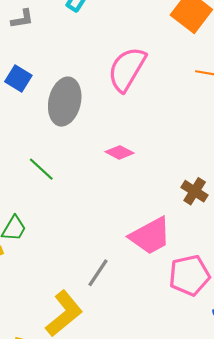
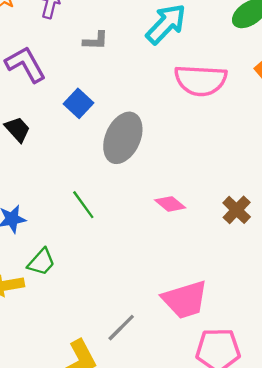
pink semicircle: (127, 69) -> (201, 80), moved, turned -129
brown cross: (195, 191) -> (237, 210), moved

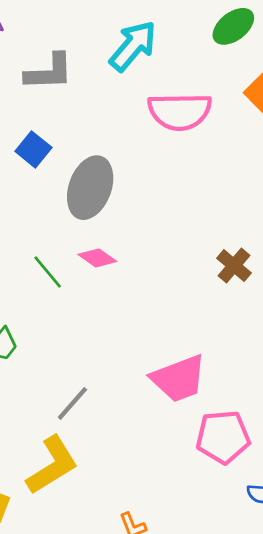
gray L-shape: (96, 41) -> (49, 72), size x1.6
pink diamond: (170, 204) -> (97, 258), moved
gray line: (121, 328) -> (72, 403), moved

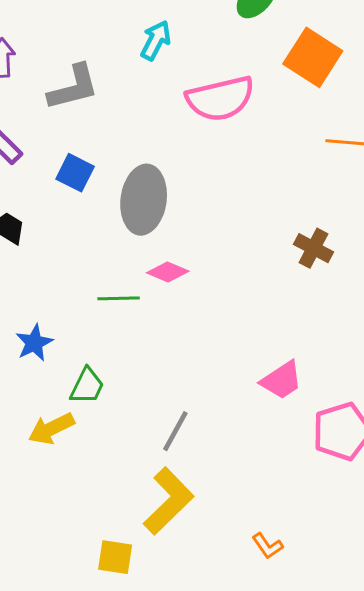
cyan arrow: (133, 46) -> (156, 40), size x0.7
green line: (48, 272) -> (119, 298), turned -39
pink trapezoid: (179, 379) -> (282, 380), size x0.7

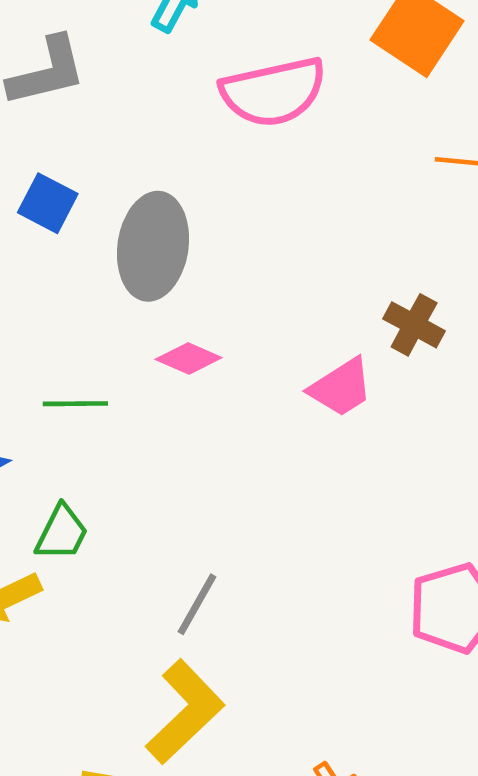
green line: (119, 298) -> (75, 404), moved
pink trapezoid: (282, 380) -> (341, 387), moved

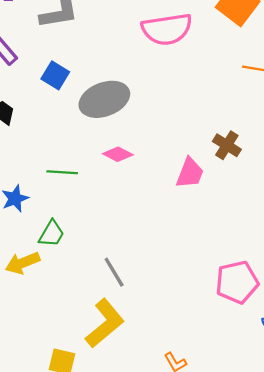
gray ellipse: (153, 246) -> (104, 99), turned 57
pink trapezoid: (341, 387) -> (190, 173), turned -40
gray line: (197, 604) -> (114, 272), turned -64

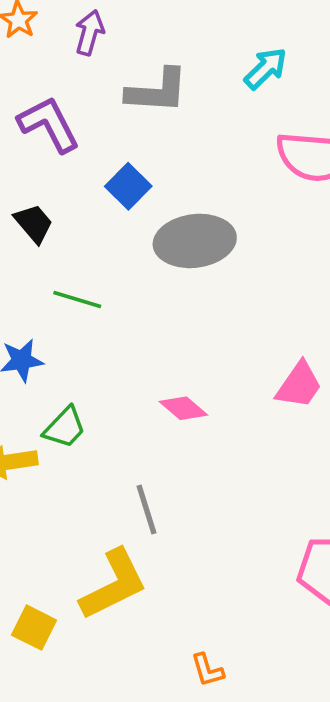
pink diamond: (118, 154) -> (183, 408), moved
green line: (62, 172) -> (77, 300), moved

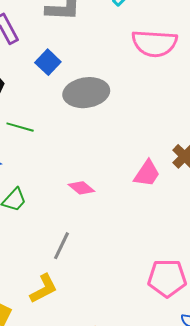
gray line: (147, 509) -> (62, 246), turned 44
yellow L-shape: (114, 585) -> (44, 289), size x0.7

